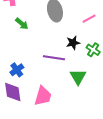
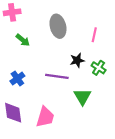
pink line: (89, 19) -> (94, 35), turned -48
blue cross: (17, 70) -> (17, 78), moved

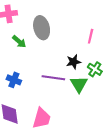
gray ellipse: (58, 26) -> (42, 28), moved
blue cross: (17, 78) -> (14, 80), turned -32
green triangle: (83, 97) -> (79, 84), moved

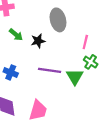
gray ellipse: (42, 28) -> (58, 20), moved
pink line: (91, 36) -> (85, 42), moved
black star: (74, 62) -> (38, 41), moved

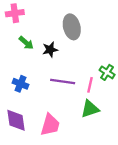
pink line: (85, 42) -> (90, 85), moved
green triangle: (75, 77) -> (90, 109), moved, turned 42

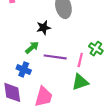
green arrow: (26, 43) -> (32, 48), moved, turned -80
blue cross: (21, 84) -> (24, 69), moved

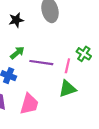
black star: (44, 28) -> (16, 20), moved

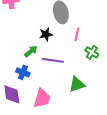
black star: (16, 20) -> (46, 34), moved
pink line: (67, 66) -> (77, 34), moved

